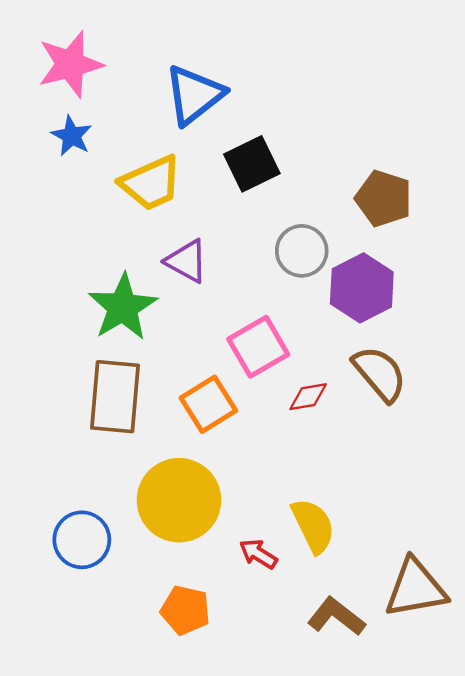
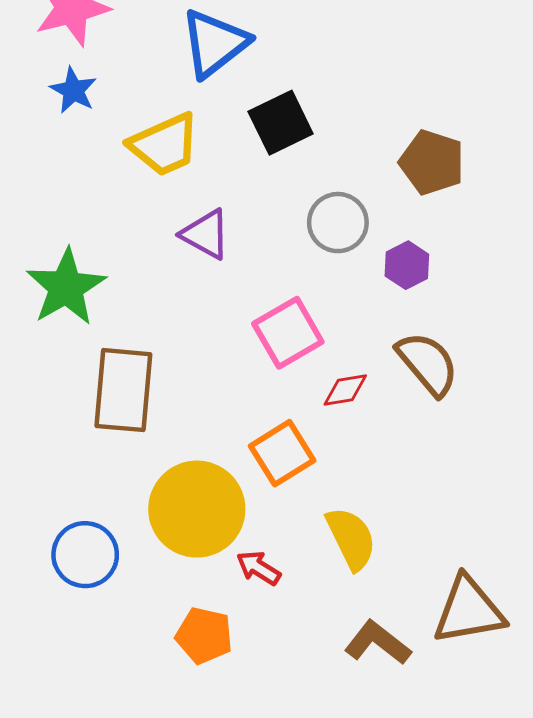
purple hexagon: (362, 288) -> (407, 265), size x0.6
green star: (123, 307) -> (66, 287), moved
orange square: (208, 404) -> (282, 453), moved
red arrow: (258, 554) -> (259, 568), moved

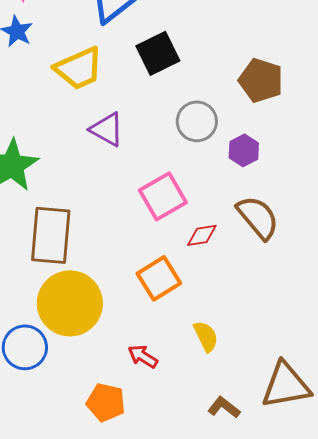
yellow circle: (197, 509) -> (70, 303), moved
yellow semicircle: (351, 538) -> (206, 336), size x0.7
brown L-shape: (378, 643) -> (224, 407), size x0.7

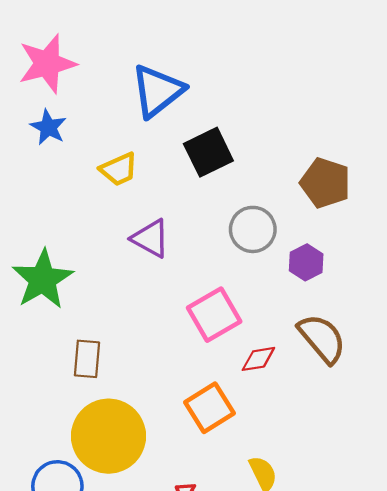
yellow trapezoid: (79, 68) -> (119, 169), size x0.7
brown rectangle: (51, 235) -> (87, 359), size x0.6

